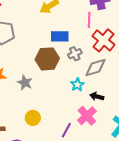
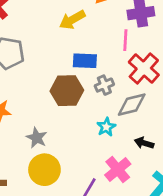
gray star: (25, 83) -> (37, 138), moved
black arrow: (97, 97) -> (144, 143), moved
yellow circle: (33, 118) -> (44, 170), size x1.5

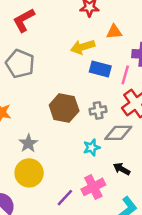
blue rectangle: (85, 61) -> (100, 69), moved

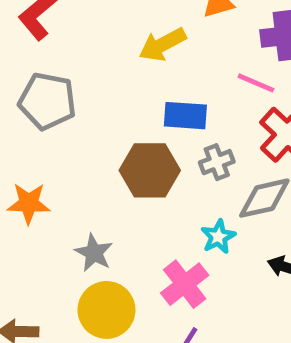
blue rectangle: (100, 69) -> (185, 116), moved
pink line: (125, 75) -> (256, 83), turned -72
pink cross: (93, 187) -> (185, 284), moved

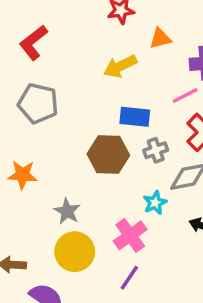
pink line: (256, 83) -> (185, 96), turned -52

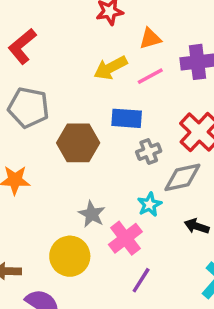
pink line: (185, 96) -> (150, 76), moved
brown hexagon: (108, 155) -> (78, 143), moved
gray star: (67, 211) -> (92, 214), moved
purple line: (129, 278) -> (141, 280), moved

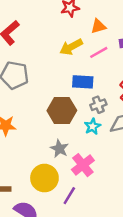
brown hexagon: (78, 143) -> (62, 110), moved
cyan star: (149, 205) -> (92, 126), moved
purple line: (141, 280) -> (69, 196), moved

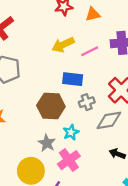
orange triangle: (98, 26) -> (93, 14), moved
cyan star: (92, 126) -> (71, 132), moved

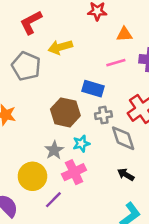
orange triangle: (93, 14) -> (124, 34), moved
yellow arrow: (63, 45) -> (60, 47), moved
gray diamond: (109, 120) -> (123, 138), turned 72

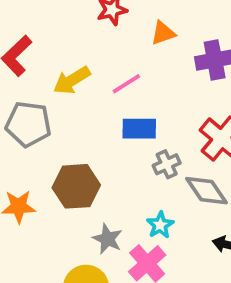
pink line: (116, 63) -> (126, 84), moved
brown hexagon: (65, 112) -> (76, 186), moved
cyan star: (81, 144) -> (160, 225), moved

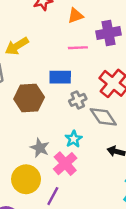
pink line: (126, 84) -> (78, 48), moved, turned 30
brown hexagon: (76, 186) -> (29, 98), moved

